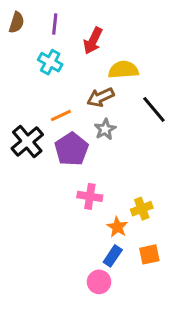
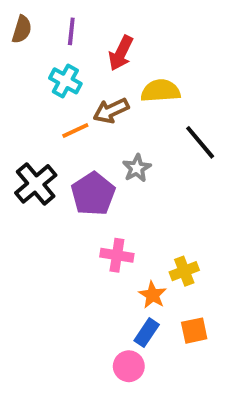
brown arrow: (101, 97) -> (111, 111), moved
orange line: (61, 116) -> (75, 130), moved

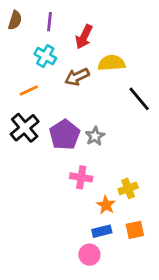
orange line: (75, 130) -> (29, 91), moved
gray star: (137, 168) -> (95, 136), moved
blue rectangle: (147, 333) -> (102, 231), turned 42

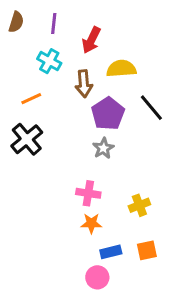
brown arrow: (77, 77) -> (84, 84), turned -70
purple pentagon: (65, 135) -> (108, 114), moved
orange star: (106, 205) -> (91, 223), moved, turned -30

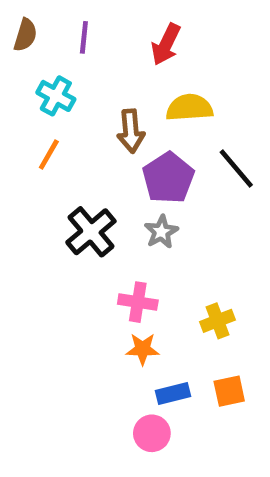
red arrow: (91, 40) -> (166, 44), moved
cyan cross: (49, 61) -> (56, 96), moved
orange line: (31, 99) -> (49, 154), turned -35
black cross: (27, 139) -> (91, 232), moved

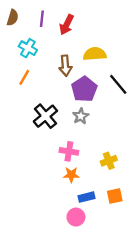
red arrow: (166, 44) -> (67, 25), moved

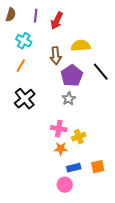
black cross: (45, 116) -> (25, 99), moved
yellow cross: (109, 161) -> (79, 137), moved

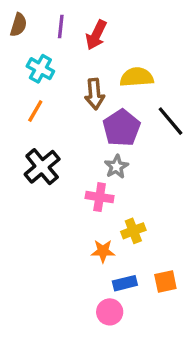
pink cross: (59, 129) -> (100, 197), moved

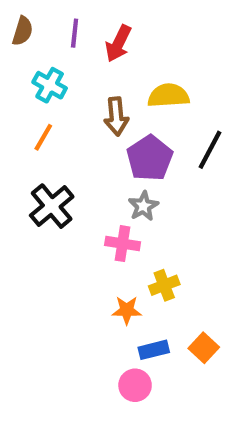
black line: (170, 121) -> (210, 150), turned 68
orange square: (165, 282) -> (204, 348), turned -35

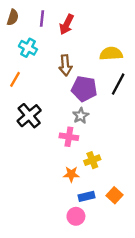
yellow semicircle: (168, 96) -> (111, 54), moved
orange line: (43, 137) -> (15, 79), moved
purple pentagon: (150, 158) -> (84, 89), turned -30

